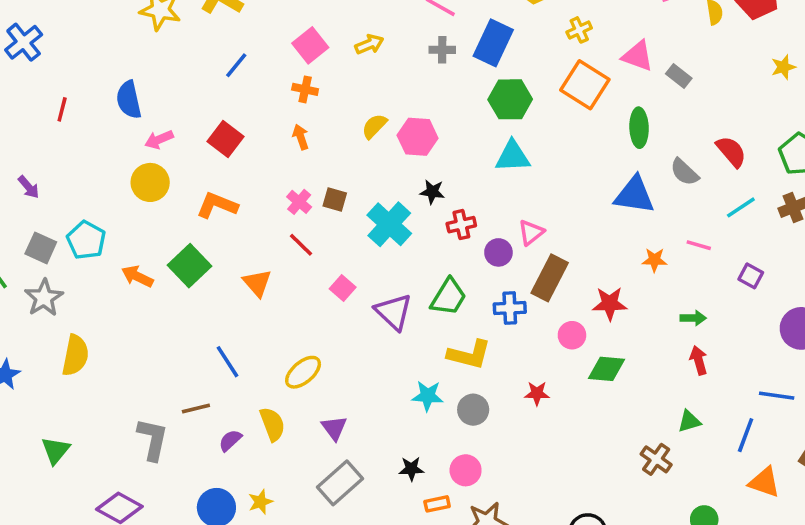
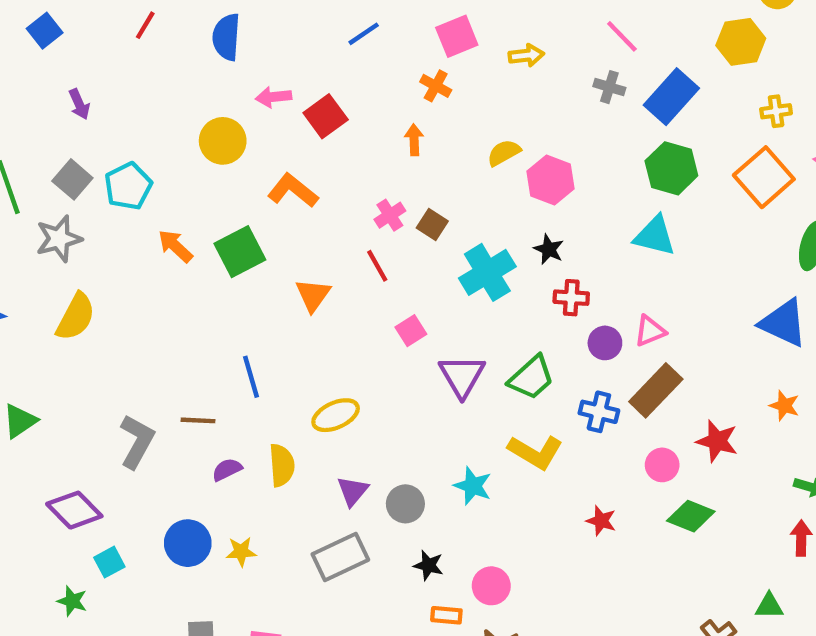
pink arrow: (159, 140) -> (274, 97), moved
gray circle: (473, 410) -> (405, 504), moved

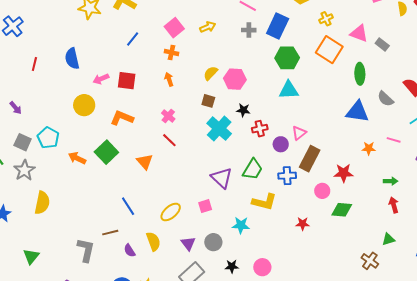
red square: (326, 116) -> (127, 81), turned -30
brown square: (432, 225) -> (208, 101), moved
pink square: (411, 331) -> (205, 206), moved, turned 32
purple semicircle: (227, 470) -> (130, 251), turned -80

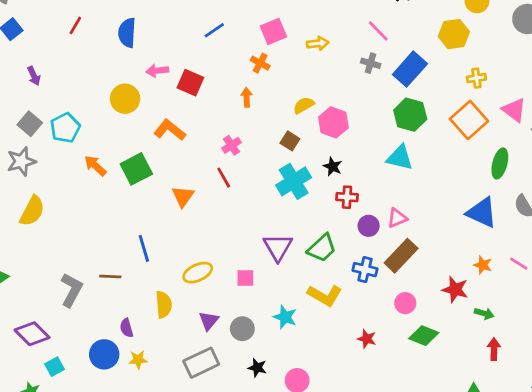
red star: (344, 173) -> (455, 289), moved
green arrow: (391, 181) -> (484, 313), moved
purple semicircle: (130, 251) -> (127, 328), moved

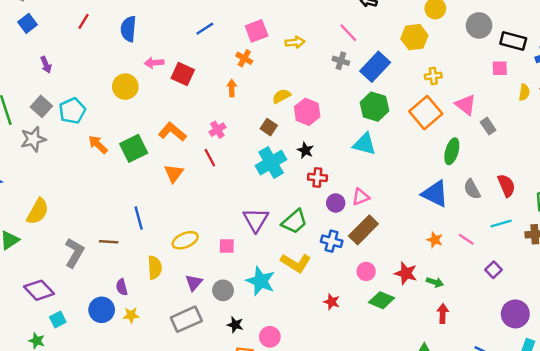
orange L-shape: (170, 130) -> (172, 132), moved
yellow semicircle: (32, 211) -> (38, 211), moved
red star: (455, 289) -> (406, 273), moved
cyan star: (285, 317) -> (261, 281), size x1.4

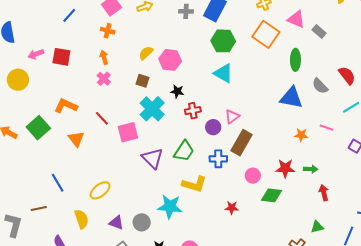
pink cross: (217, 130) -> (104, 79), moved
cyan triangle: (364, 144) -> (223, 73), turned 30
pink square: (227, 246) -> (128, 132), moved, size x1.5
purple triangle: (194, 283) -> (116, 223), turned -35

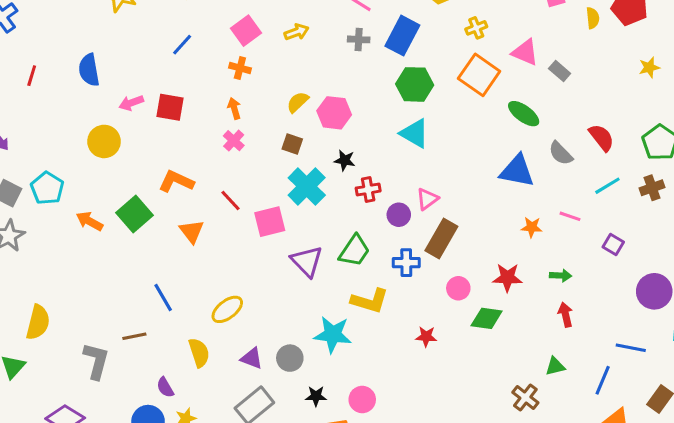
green ellipse: (295, 60) -> (524, 114), turned -55
green arrow: (311, 169) -> (561, 276), moved

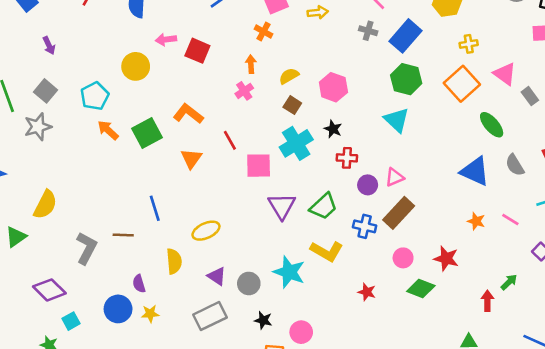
yellow semicircle: (298, 102) -> (289, 76), moved
cyan pentagon: (47, 188) -> (95, 96), moved
green arrow: (561, 276) -> (509, 282), moved, turned -60

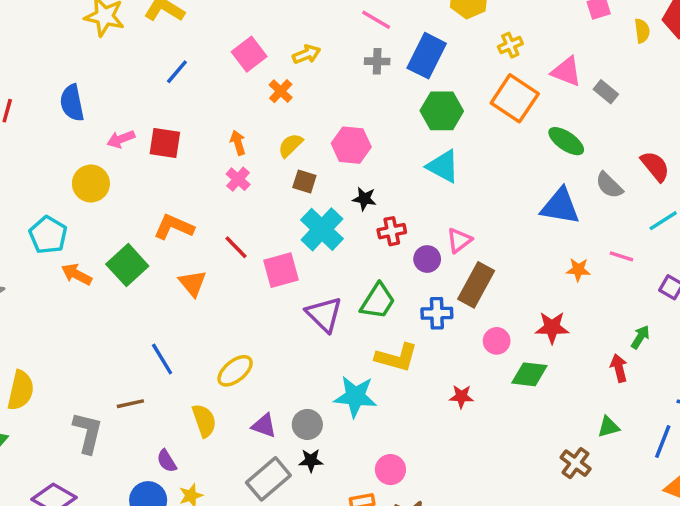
orange cross: (263, 31) -> (281, 91), moved, turned 30
black star: (263, 320) -> (311, 460), moved

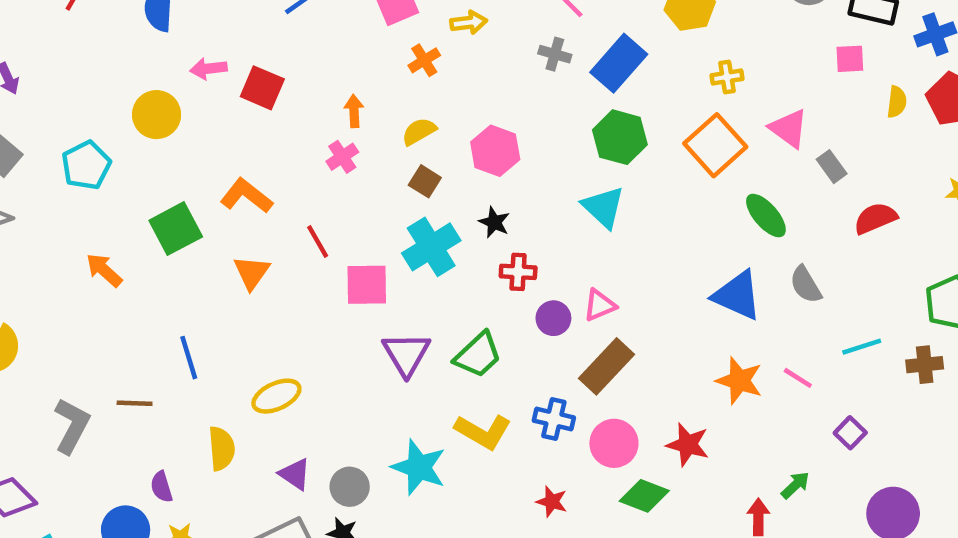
red semicircle: (655, 166) -> (875, 218), moved, turned -88
orange star: (578, 270) -> (739, 381), size x1.5
orange arrow: (77, 274) -> (104, 270), moved
blue cross: (437, 313) -> (554, 419), moved
pink circle: (497, 341) -> (614, 443), size x1.4

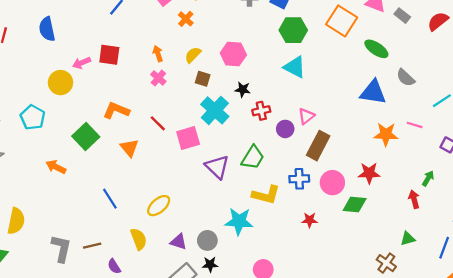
pink arrow: (208, 69) -> (82, 63), moved
red semicircle: (875, 218) -> (438, 21), moved
brown line: (135, 403) -> (92, 246), moved

